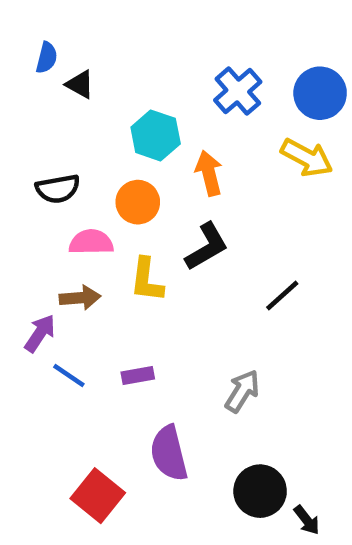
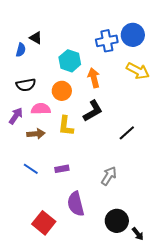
blue semicircle: (47, 58) -> (21, 50), moved
blue cross: (238, 91) -> (107, 41), turned 30
blue circle: (320, 93) -> (133, 35), moved
purple arrow: (40, 333) -> (16, 116), moved

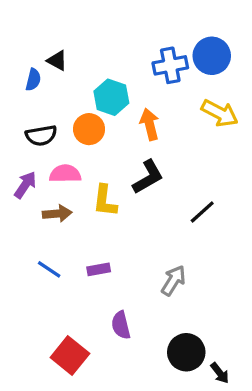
orange circle: (62, 91) -> (89, 129), moved
purple semicircle: (76, 204) -> (121, 325), size x0.7

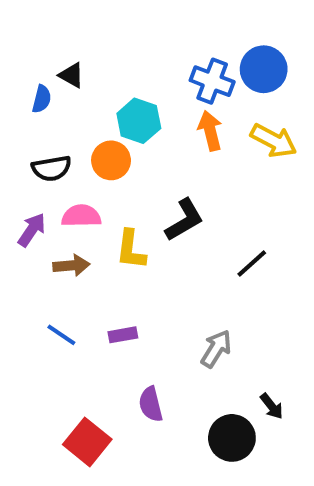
blue cross: (170, 65) -> (212, 81), turned 32
orange arrow: (150, 124) -> (210, 131), moved
black arrow: (220, 373) -> (272, 406), moved

